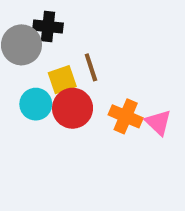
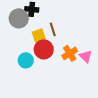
cyan circle: (36, 104) -> (26, 60), moved
orange cross: (126, 116) -> (70, 53), turned 35

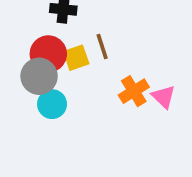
gray circle: (19, 18) -> (39, 76), moved
red circle: (44, 49) -> (48, 54), moved

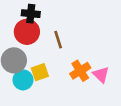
red circle: (48, 54) -> (27, 32), moved
yellow square: (76, 58) -> (40, 72), moved

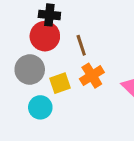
orange cross: (80, 71) -> (92, 76), moved
cyan circle: (23, 80) -> (40, 107), moved

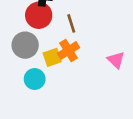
orange cross: (92, 76) -> (69, 51), moved

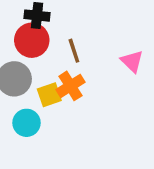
pink triangle: (116, 60) -> (132, 61), moved

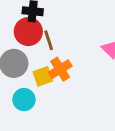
brown line: (74, 51) -> (49, 40), moved

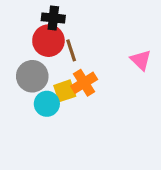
cyan circle: (24, 100) -> (47, 104), moved

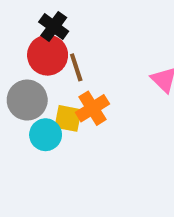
black cross: (53, 18) -> (54, 27), turned 30
yellow square: (65, 91) -> (68, 118), turned 30

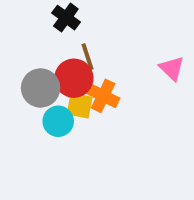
red circle: (48, 55) -> (74, 78), moved
orange cross: (92, 108) -> (103, 96), turned -32

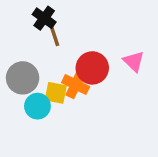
brown line: (88, 57) -> (54, 35), moved
red circle: (74, 78) -> (92, 68), moved

